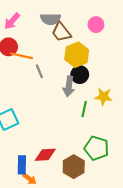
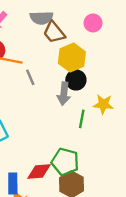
green pentagon: (97, 148) -> (65, 162), moved

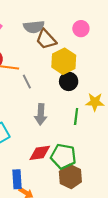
gray arrow: (64, 94) -> (41, 114), moved
red diamond: (39, 172) -> (40, 153), moved

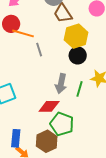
gray arrow: (41, 114) -> (61, 84), moved
red diamond: (40, 153) -> (49, 106), moved
brown hexagon: (70, 177) -> (47, 141), moved

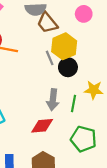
gray line: (39, 50) -> (50, 58), moved
green pentagon: (62, 124) -> (84, 139), moved

